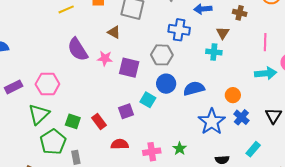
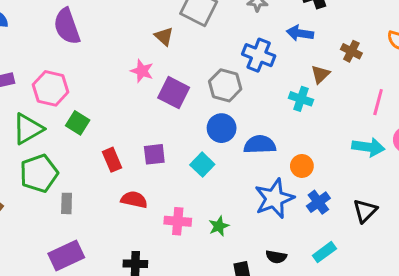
purple semicircle: (78, 49) -> (67, 26), moved
orange circle: (233, 95) -> (302, 166), moved
cyan square: (148, 100) -> (202, 165), moved
green square: (73, 121) -> (78, 123), moved

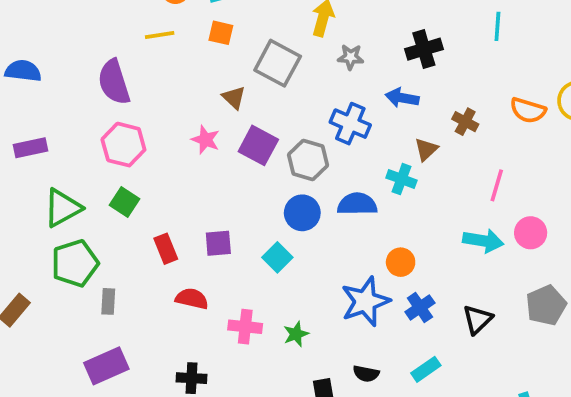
pink hexagon: (51, 88) -> (123, 145), moved
purple square: (174, 93) -> (258, 145), moved
blue semicircle: (260, 145) -> (357, 204), moved

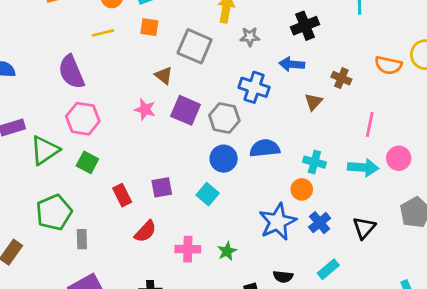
cyan cross: (401, 179) -> (314, 162), moved
green triangle: (63, 208) -> (45, 150), moved
red semicircle: (192, 299) -> (145, 231), turned 125

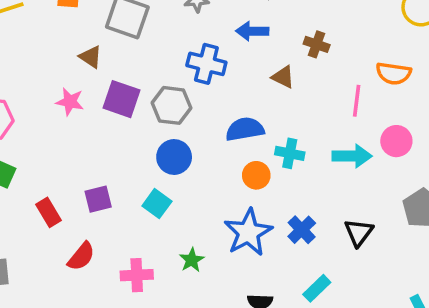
orange semicircle: (388, 65) -> (394, 73), moved
brown triangle: (313, 102) -> (283, 77), turned -42
blue semicircle: (265, 148) -> (245, 129), moved
orange circle: (302, 189) -> (256, 175), moved
green star: (227, 251) -> (192, 260), moved

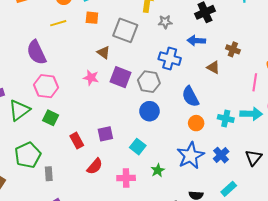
blue semicircle: (245, 129) -> (190, 97), turned -110
cyan cross: (290, 153) -> (226, 118), moved
cyan square: (157, 204) -> (138, 147), moved

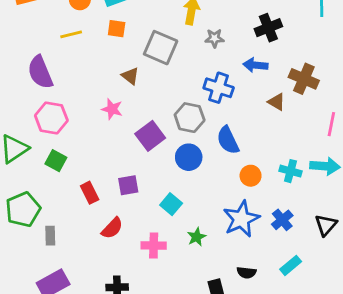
brown cross: (233, 49) -> (304, 79), size x1.5
purple square: (121, 77) -> (150, 136), moved, turned 30
blue semicircle: (190, 97) -> (228, 140), moved

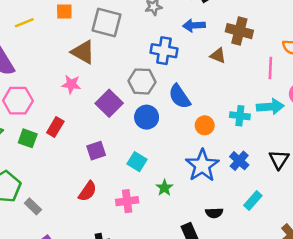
brown triangle: (130, 76) -> (83, 52), size x1.5
red rectangle: (90, 193) -> (55, 127), moved, turned 66
gray rectangle: (50, 236) -> (33, 206), turned -35

